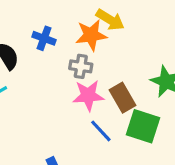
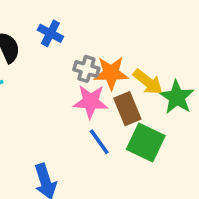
yellow arrow: (110, 20) -> (148, 82), moved
orange star: (91, 35) -> (111, 73), moved

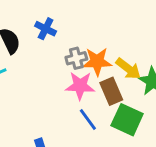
gray cross: (86, 69) -> (76, 58), turned -30

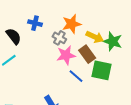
gray cross: (76, 58) -> (59, 38), turned -32
orange star: (97, 62) -> (72, 24), moved

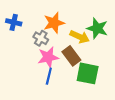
green star: (113, 41) -> (97, 28), moved
blue line: (76, 76) -> (49, 76), moved, turned 63

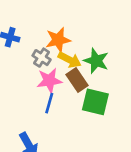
green star: (97, 28) -> (96, 61), moved
yellow arrow: (80, 37) -> (70, 60), moved

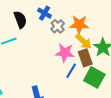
gray cross: (42, 58) -> (58, 26), moved
blue line: (49, 103) -> (71, 71), moved

